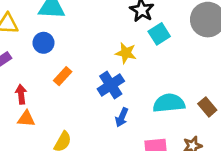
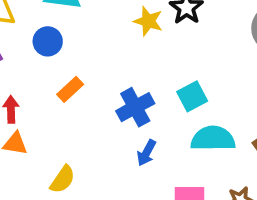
cyan square: (159, 34) -> (192, 96), moved
yellow star: (126, 53) -> (148, 21), moved

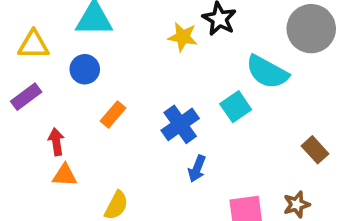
cyan semicircle: (213, 139) -> (267, 72), moved, turned -144

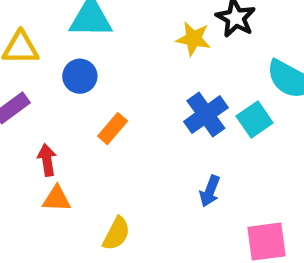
blue cross: (180, 124) -> (206, 115), moved

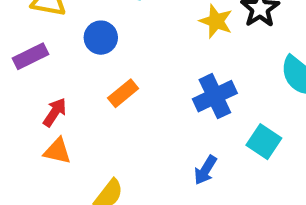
cyan square: (255, 120) -> (264, 142), moved, turned -32
red arrow: (47, 160) -> (55, 112), turned 32

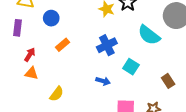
purple rectangle: (30, 56) -> (17, 28), turned -56
blue arrow: (205, 170) -> (103, 81), turned -104

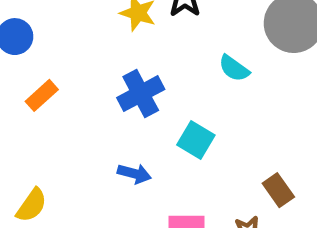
cyan semicircle: (149, 35) -> (234, 68), size x0.6
brown rectangle: (168, 81) -> (278, 190), moved

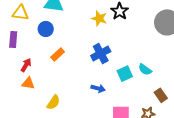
cyan semicircle: (234, 68) -> (145, 70), moved
cyan square: (196, 140) -> (125, 74), turned 35

